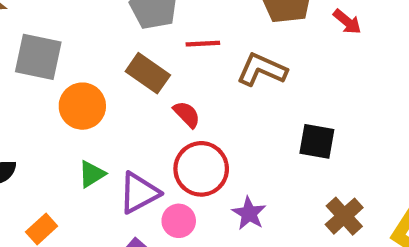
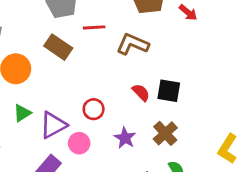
red semicircle: (187, 114) -> (141, 92), moved
red circle: (201, 169) -> (94, 109), size x0.6
brown cross: (344, 216) -> (165, 133), moved

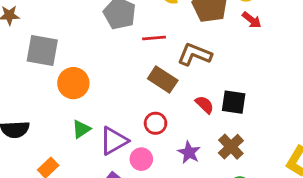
brown rectangle: (58, 47) -> (163, 80), moved

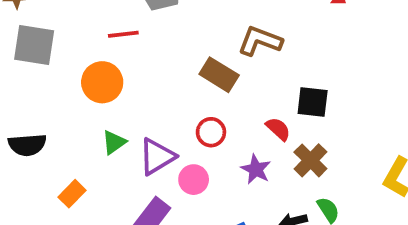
red line: (154, 38) -> (123, 34), moved
gray square: (42, 51) -> (34, 45), moved
red semicircle: (205, 105) -> (278, 129), moved

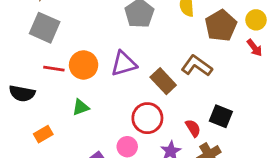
red line: (123, 34) -> (54, 69), moved
red circle: (211, 132) -> (147, 118), size x1.5
purple triangle: (157, 157) -> (124, 64), moved

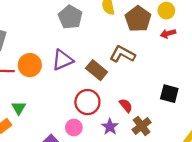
red arrow: (255, 48) -> (168, 33), turned 120
green triangle: (81, 107) -> (19, 108), moved, turned -32
black square: (221, 116) -> (169, 94), moved

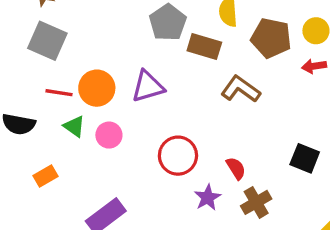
brown pentagon: (138, 19) -> (271, 38), turned -30
brown rectangle: (97, 70) -> (204, 46), moved, turned -30
green triangle: (19, 108) -> (74, 126), moved, turned -32
pink circle: (74, 127) -> (109, 135), moved

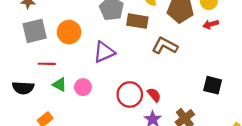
gray square: (47, 41) -> (35, 31), turned -30
orange circle: (97, 88) -> (69, 32), moved
red semicircle: (236, 168) -> (154, 95), moved

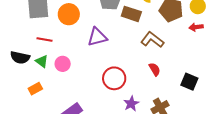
green triangle: (60, 84) -> (42, 61), moved
pink circle: (83, 87) -> (63, 64), moved
red semicircle: (154, 95) -> (155, 69), moved

